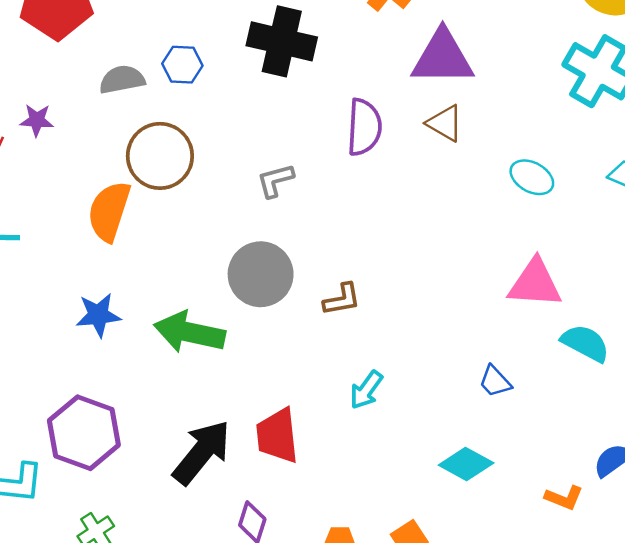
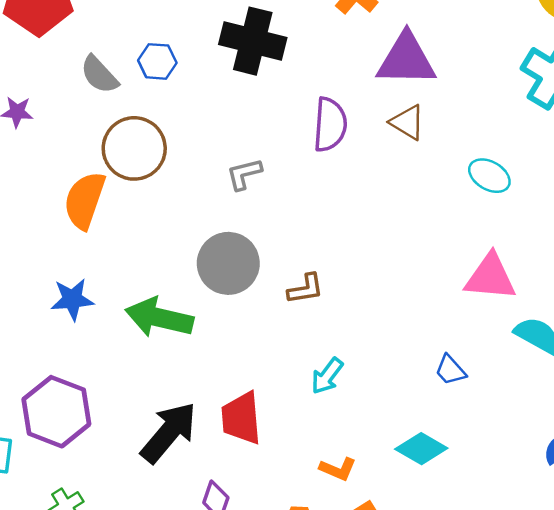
gray semicircle: (122, 80) -> (99, 75), turned -123
orange L-shape: (564, 498) -> (338, 469), moved

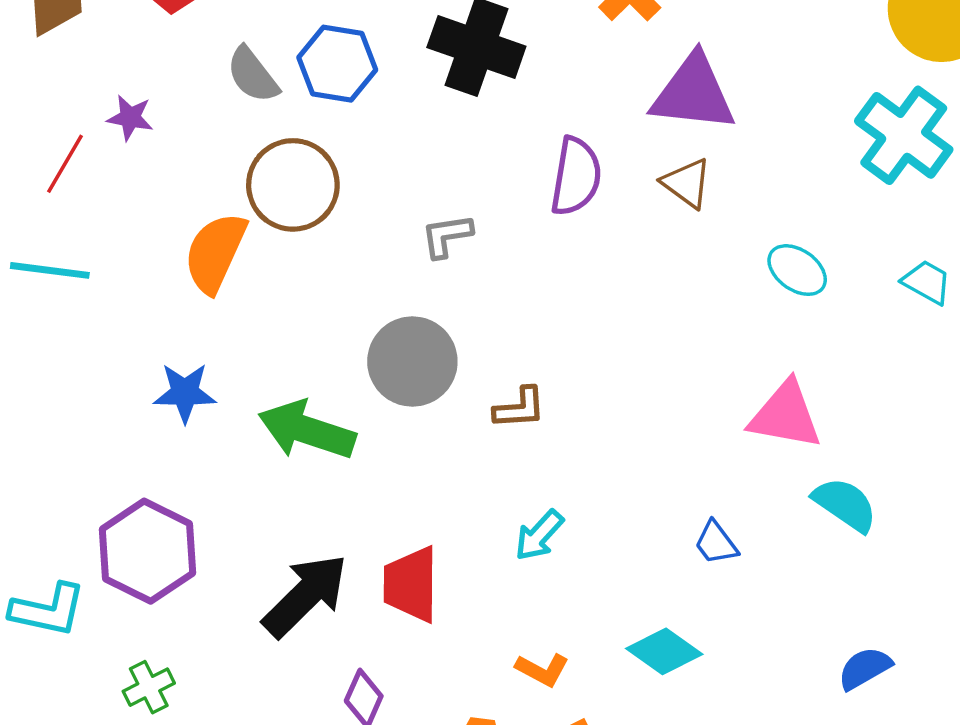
blue hexagon: (157, 61) -> (337, 64), size x1.4

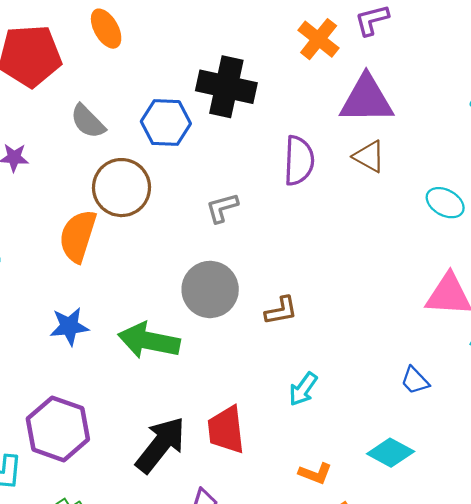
blue hexagon: (337, 64) -> (166, 123), moved

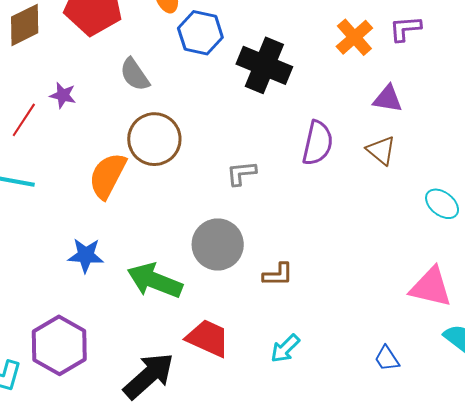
purple triangle: (366, 99) -> (388, 99), size x0.6
blue hexagon: (166, 123) -> (200, 33), moved
red trapezoid: (226, 430) -> (208, 338), moved, turned 111

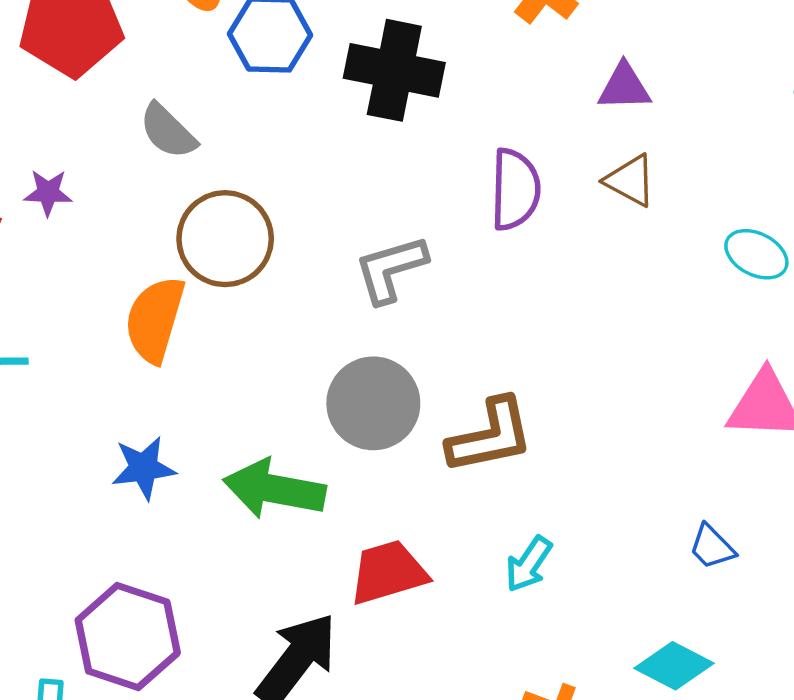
gray L-shape: (241, 173) -> (391, 269), size x1.4
brown L-shape: (278, 275) -> (490, 436), size x1.6
red trapezoid: (208, 338) -> (388, 572), turned -30

